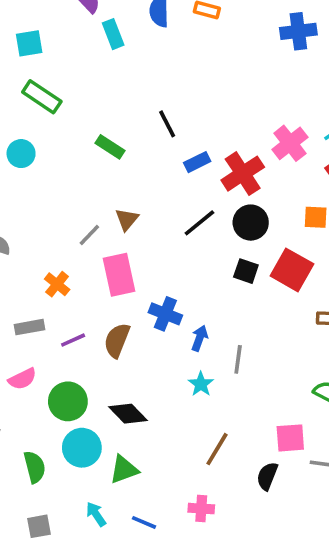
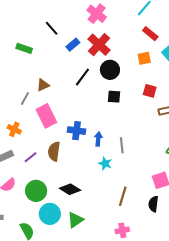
pink cross: (290, 143) -> (97, 14), moved
brown triangle: (127, 219) -> (43, 85), turned 40
red square: (292, 270) -> (150, 91), moved, size x0.6

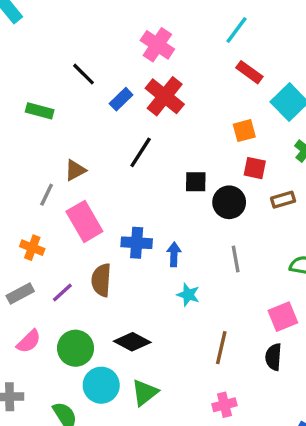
orange square: (144, 58) -> (244, 131), moved
black circle: (110, 70) -> (229, 202), moved
gray line: (122, 145) -> (236, 259), moved

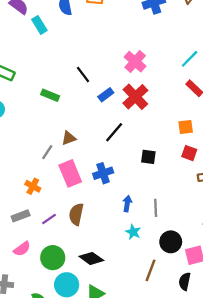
black circle: (229, 202) -> (171, 242), moved
blue cross: (137, 243) -> (103, 173), moved, turned -30
gray line: (236, 259) -> (156, 208), moved

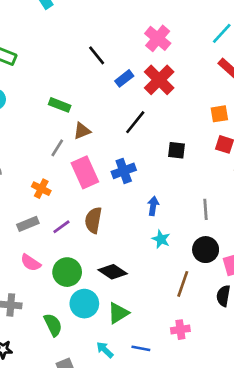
green rectangle: (50, 95) -> (60, 105), moved
gray line: (156, 208) -> (205, 209), moved
pink semicircle: (22, 249) -> (31, 263), turned 72

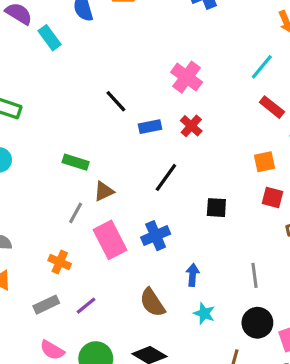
blue rectangle: (124, 78) -> (150, 127), turned 30
red cross: (159, 80) -> (191, 126), size x0.6
brown semicircle: (93, 220) -> (152, 303), moved, turned -40

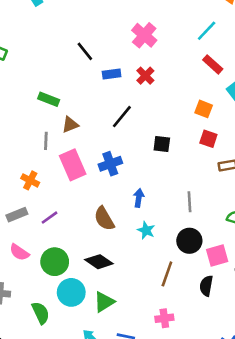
orange square: (264, 162) -> (204, 109), turned 30
gray line: (76, 213) -> (46, 141), turned -30

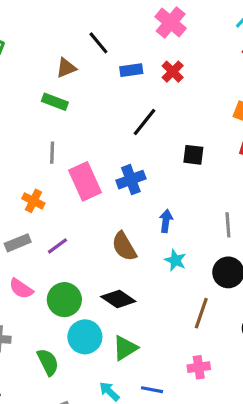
brown triangle: (70, 125) -> (66, 68), moved

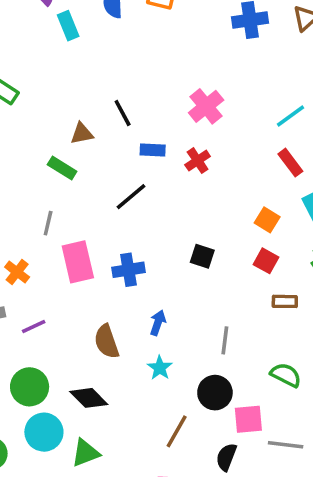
black line: (144, 122) -> (131, 197), moved

